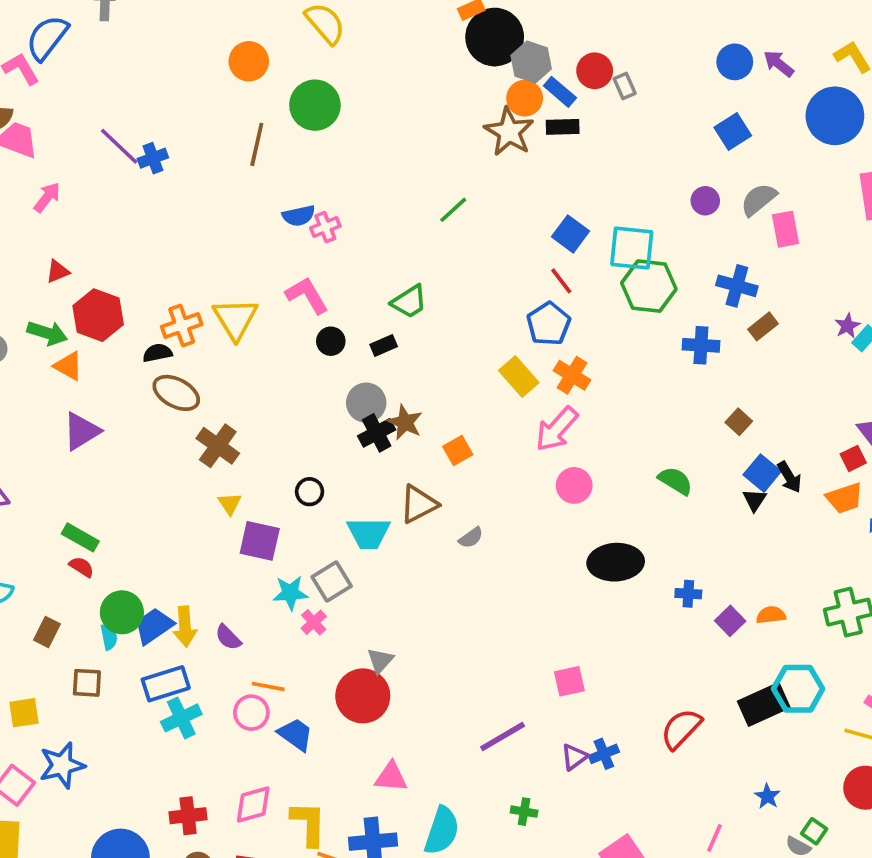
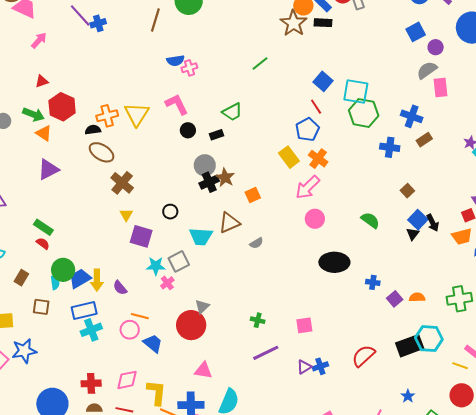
purple circle: (705, 201) -> (436, 47), moved
green cross: (524, 812) -> (258, 320), moved

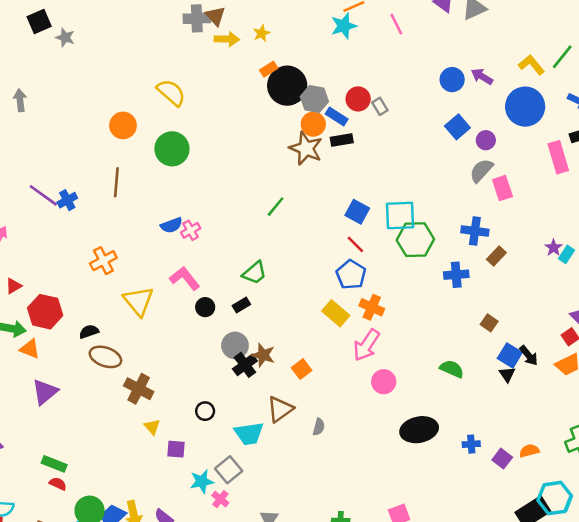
brown line: (155, 20) -> (116, 182), moved
orange cross: (107, 116) -> (103, 261), moved
purple square: (141, 236) -> (176, 449), size x0.7
gray semicircle: (256, 243) -> (319, 427), turned -32

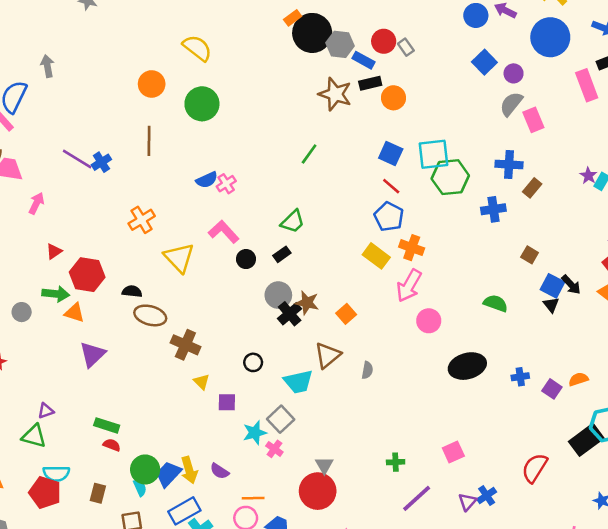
orange circle: (313, 124) -> (394, 98), moved
black semicircle: (89, 332) -> (132, 291), turned 30

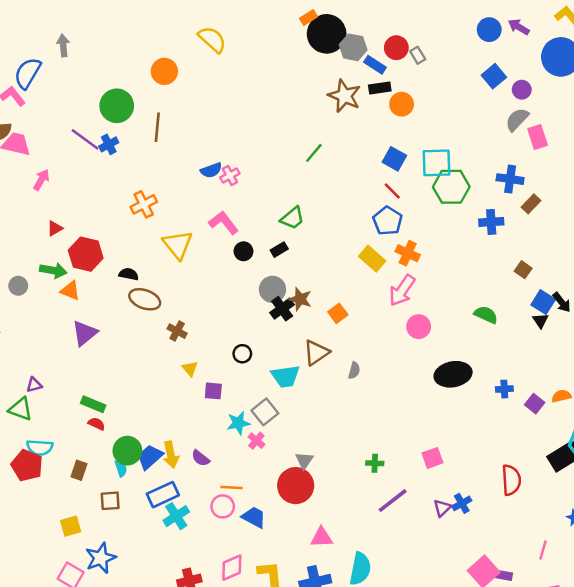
green circle: (202, 104) -> (117, 106), moved
brown cross: (185, 345) -> (177, 331), size x0.7
red semicircle: (535, 468) -> (511, 480), turned 140

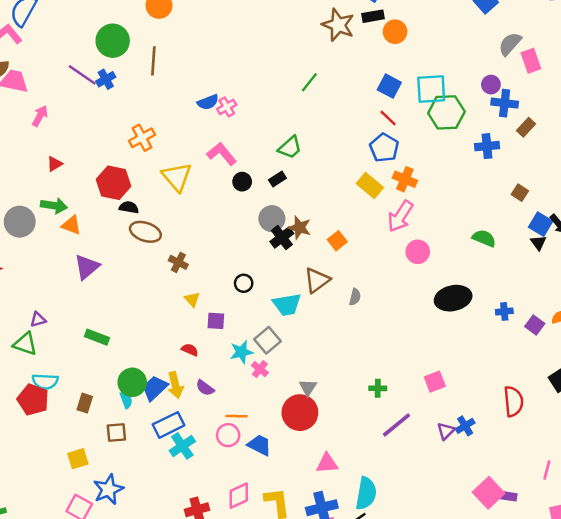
purple circle: (522, 90) -> (491, 85), moved
red hexagon: (86, 254) -> (114, 183), moved
gray circle: (18, 286) -> (20, 222), size x1.6
red semicircle: (96, 424) -> (190, 350), moved

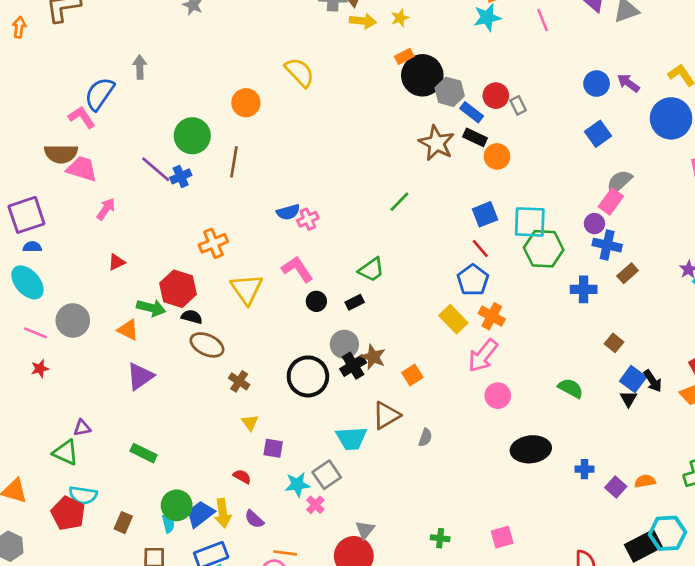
black rectangle: (373, 16) -> (475, 137), turned 30
pink rectangle: (531, 61) -> (611, 201), moved, turned 50
blue square: (389, 86) -> (485, 214), turned 35
green arrow: (54, 206) -> (151, 308), moved
black circle: (244, 283) -> (308, 376), moved, size x2.0

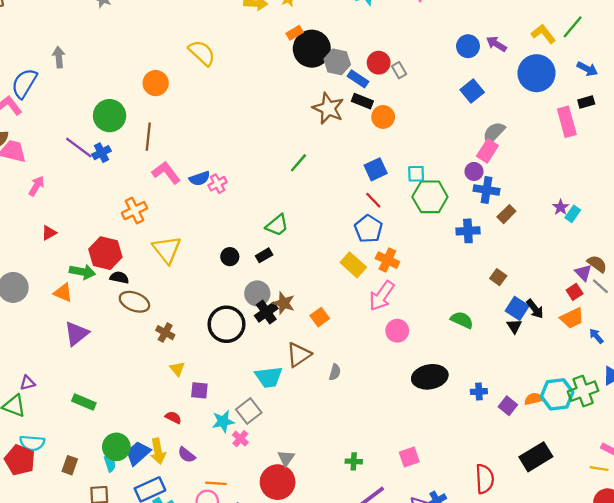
cyan square: (530, 222) -> (416, 174), size x0.6
pink L-shape: (297, 269) -> (166, 173), moved
cyan hexagon: (667, 533) -> (557, 394), moved

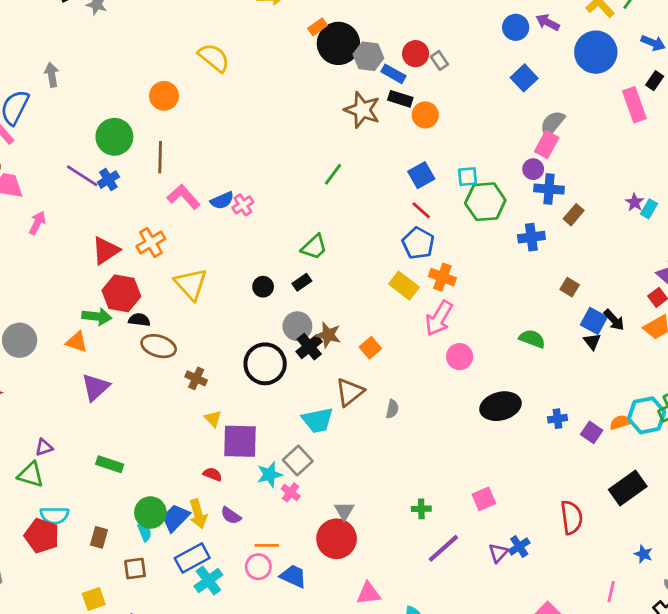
black rectangle: (586, 102) -> (655, 81), turned -35
red triangle: (49, 233) -> (106, 250), moved, size x1.6
purple square: (199, 390) -> (240, 441), size x1.8

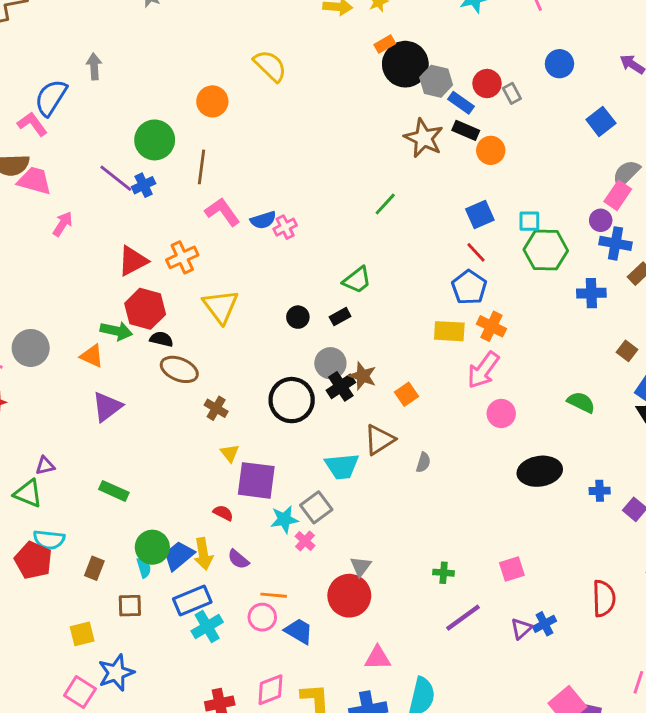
blue circle: (516, 27) -> (559, 64), moved
yellow rectangle: (404, 286) -> (449, 331), turned -40

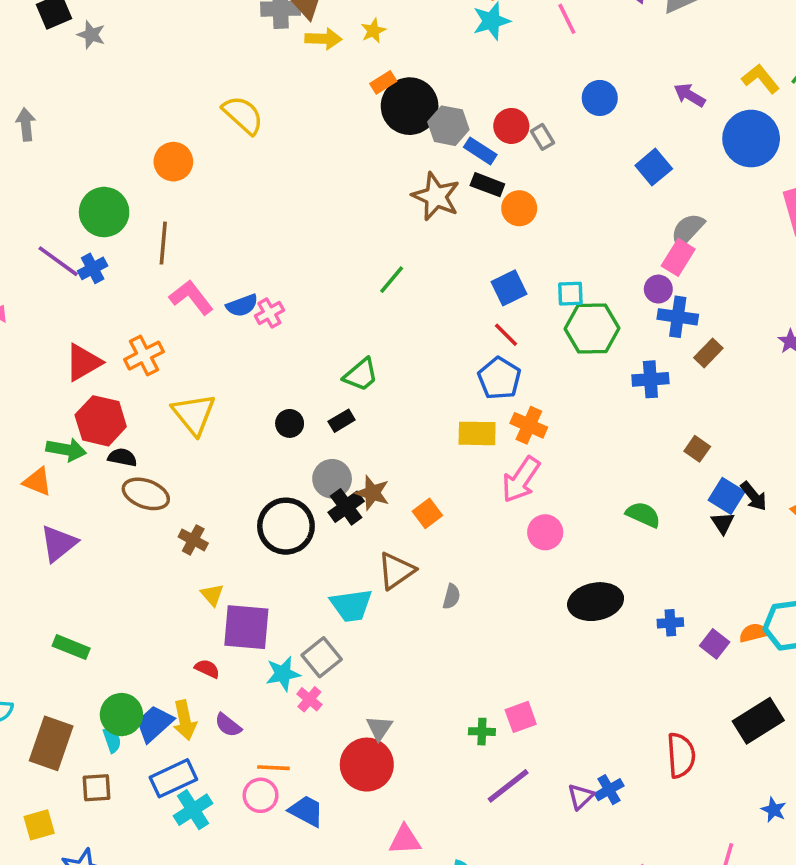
brown rectangle: (94, 568) -> (51, 743), size x1.8
pink square: (512, 569) -> (521, 717), moved

